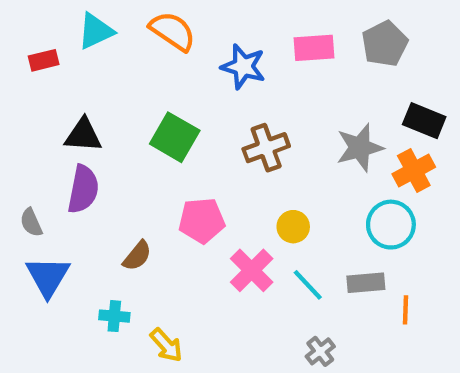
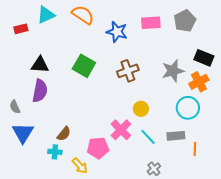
pink pentagon: (202, 220) -> (98, 148), moved
brown semicircle: (137, 256) -> (64, 134), moved

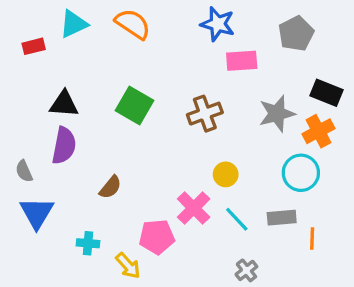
pink rectangle: (151, 23) -> (242, 61), moved
blue star: (117, 32) -> (218, 24), moved
brown semicircle: (64, 134) -> (110, 187), moved

